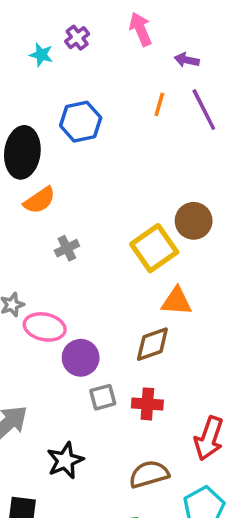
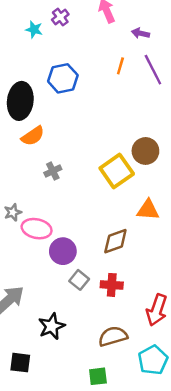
orange triangle: (176, 301) -> (148, 210), moved
gray square: (103, 397) -> (79, 280), turned -36

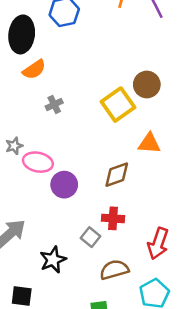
gray square: (79, 280) -> (90, 237), moved

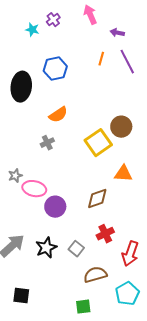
orange semicircle: (34, 69) -> (58, 115), moved
red cross: (113, 218) -> (105, 234), moved, turned -30
black star: (53, 260) -> (46, 248), moved

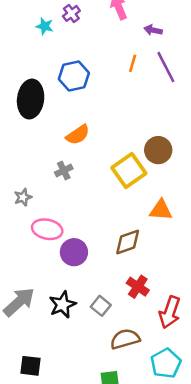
gray star: (15, 176) -> (23, 197), moved
red cross: (105, 234) -> (138, 287), turned -30

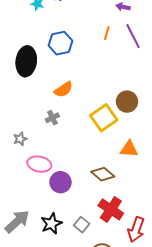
brown diamond: (128, 242) -> (103, 174), turned 60
red cross: (138, 287) -> (111, 209), size x1.4

